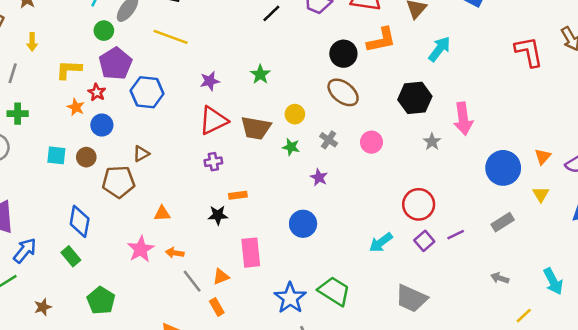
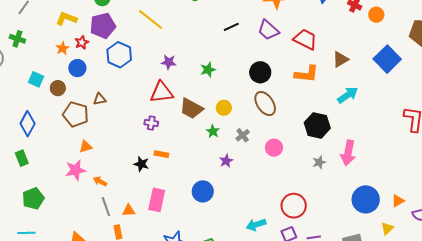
black circle: (343, 54) -> (260, 72), moved
orange triangle: (162, 214) -> (86, 146), moved, turned -32
blue diamond: (80, 221) -> (28, 124), moved

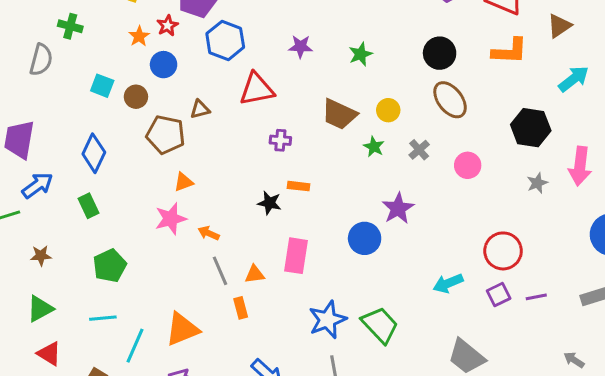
red triangle: (162, 92) -> (257, 89), moved
purple star: (226, 161) -> (398, 208), moved, size x1.5

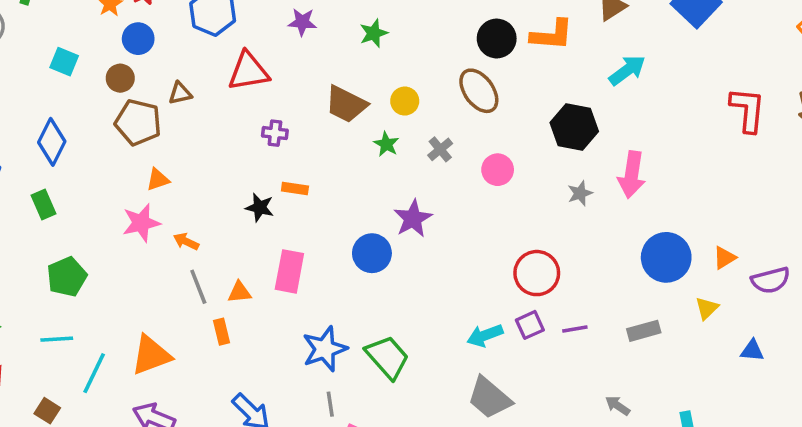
black circle: (440, 53) -> (497, 39), moved
brown circle: (136, 97) -> (120, 78), moved
cyan arrow: (448, 283) -> (485, 335), moved

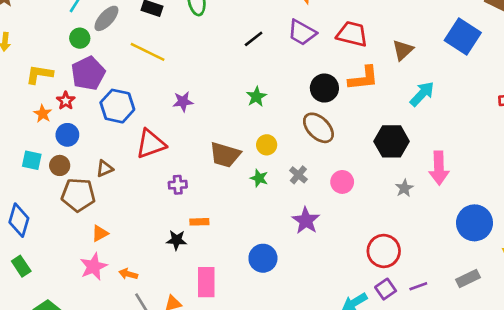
green star: (374, 33) -> (256, 97), moved
cyan square: (64, 62) -> (32, 160), moved
purple star: (413, 219) -> (306, 221), moved

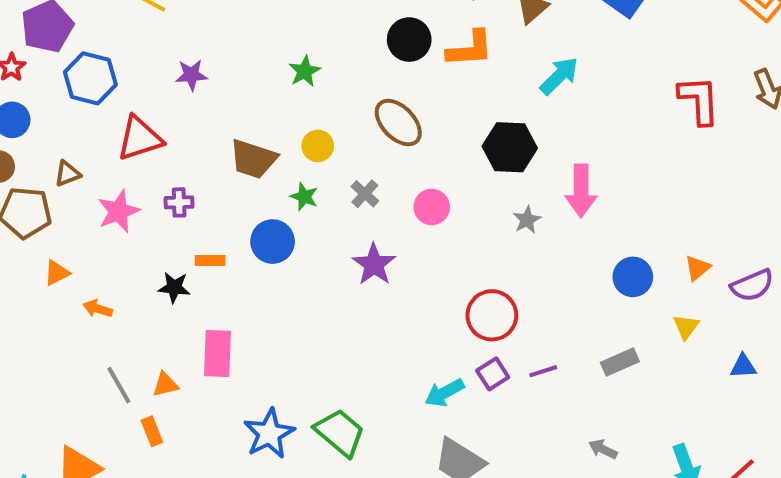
black circle: (324, 88) -> (409, 40), moved
blue circle: (474, 223) -> (633, 277), size x0.7
blue circle: (263, 258) -> (273, 242), moved
pink star: (94, 267) -> (119, 211), moved
orange arrow: (128, 274) -> (98, 309), moved

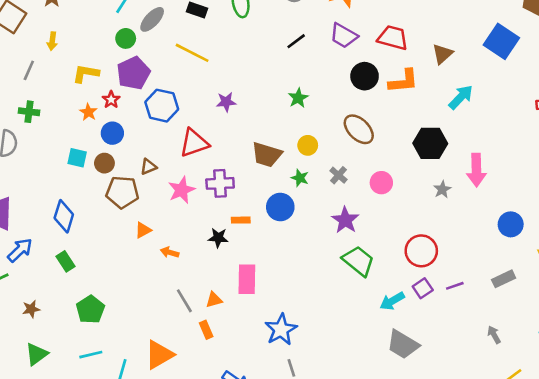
purple cross: (179, 202) -> (220, 183), size x1.5
green trapezoid: (340, 433) -> (358, 261), moved
gray arrow: (603, 449) -> (494, 335), turned 36

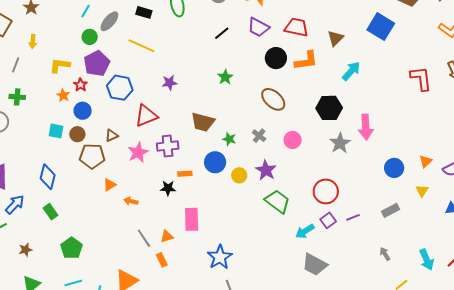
yellow circle: (308, 145) -> (239, 175), moved
gray star: (442, 189) -> (340, 143), size x1.5

